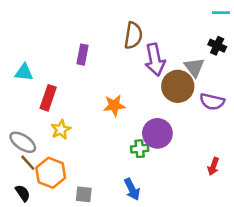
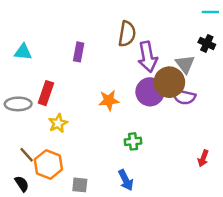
cyan triangle: (24, 72) -> (23, 52), moved
purple semicircle: (212, 102) -> (184, 97), moved
purple circle: (157, 133) -> (150, 92), moved
gray ellipse: (23, 142) -> (18, 104), moved, turned -35

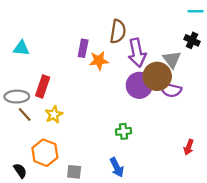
purple rectangle: (79, 52) -> (83, 48), moved
orange star: (109, 100) -> (99, 61), moved
brown line: (27, 155) -> (25, 115), moved

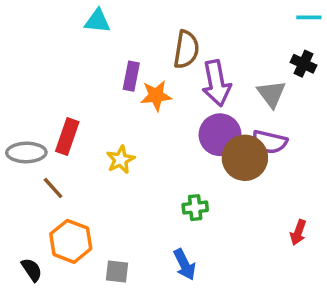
cyan triangle: (21, 48) -> (97, 21), moved
brown circle: (157, 76) -> (245, 158), moved
brown line: (25, 115) -> (53, 188), moved
yellow star: (54, 115) -> (121, 160), moved

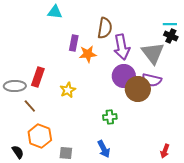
cyan line: (309, 17) -> (170, 24), moved
gray triangle: (272, 94) -> (153, 53), size x1.4
red arrow: (298, 232) -> (165, 151), moved

